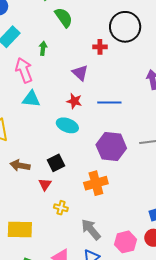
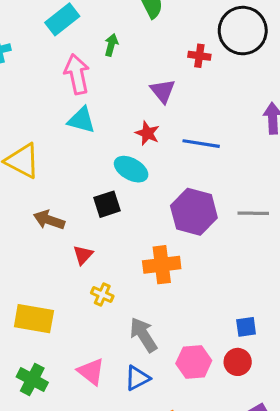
black square: (56, 163) -> (107, 204), moved

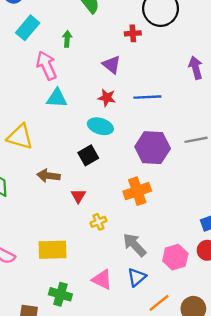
yellow cross: (102, 294) -> (98, 222), turned -35

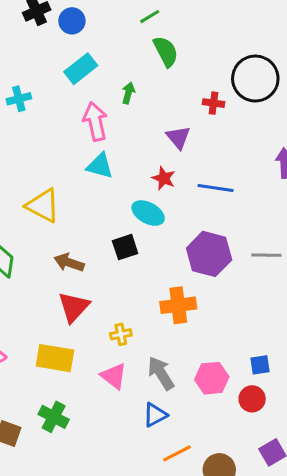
red triangle: (78, 196) -> (74, 307), moved, size x1.6
pink hexagon: (175, 257) -> (212, 378), moved
pink triangle: (102, 280) -> (114, 376), moved

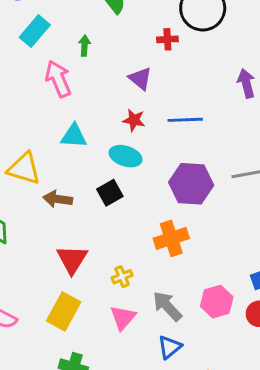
cyan triangle: (100, 166) -> (74, 136), moved
brown arrow: (69, 263) -> (58, 199), moved
yellow rectangle: (55, 358) -> (64, 311), turned -60
pink triangle: (114, 376) -> (123, 318), turned 44

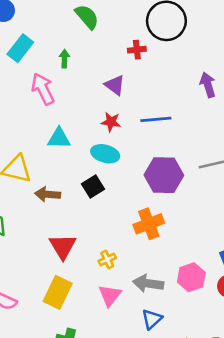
gray arrow: (167, 306) -> (148, 283), turned -36

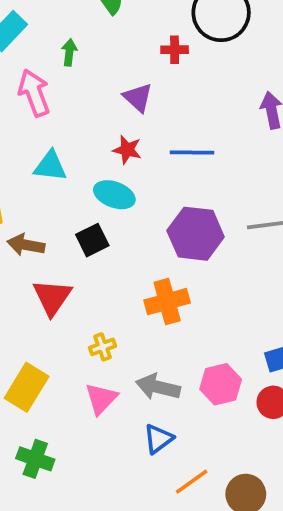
red triangle: (63, 246) -> (52, 297), moved

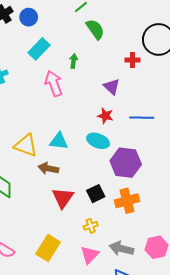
cyan triangle: (50, 166) -> (59, 141), moved
purple hexagon: (196, 234) -> (126, 163), moved
black square: (92, 240) -> (96, 194), moved

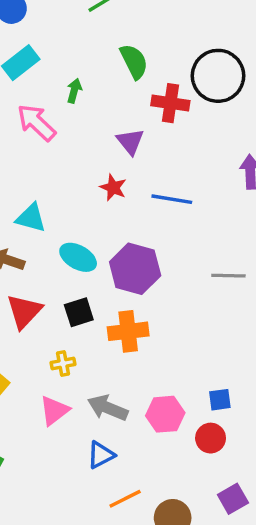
green semicircle: (95, 29) -> (134, 61), moved
red cross: (132, 60) -> (170, 103), size x1.5
pink arrow: (54, 83) -> (36, 123), turned -35
cyan ellipse: (98, 141) -> (78, 257), moved

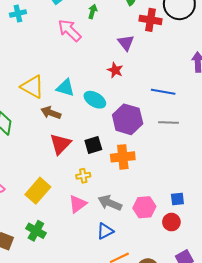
blue line: (172, 199) -> (163, 92), moved
cyan ellipse: (78, 257) -> (95, 100), moved
gray line: (228, 276) -> (169, 122), moved

